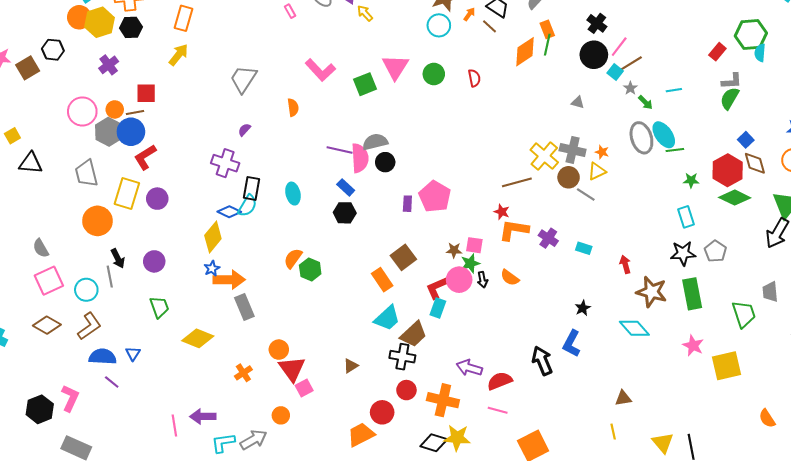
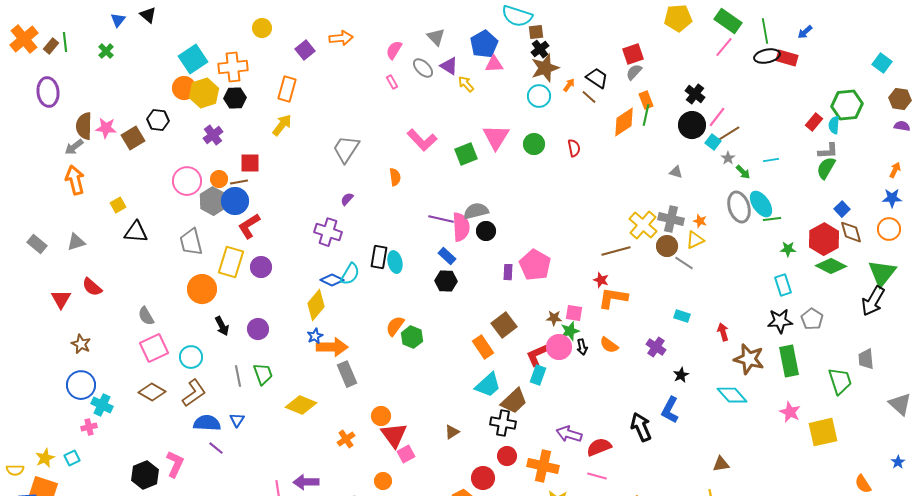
cyan semicircle: (760, 53) -> (834, 125), moved
black rectangle: (251, 188) -> (379, 257), moved
purple cross: (548, 238) -> (656, 347), moved
gray line: (110, 277) -> (238, 376), moved

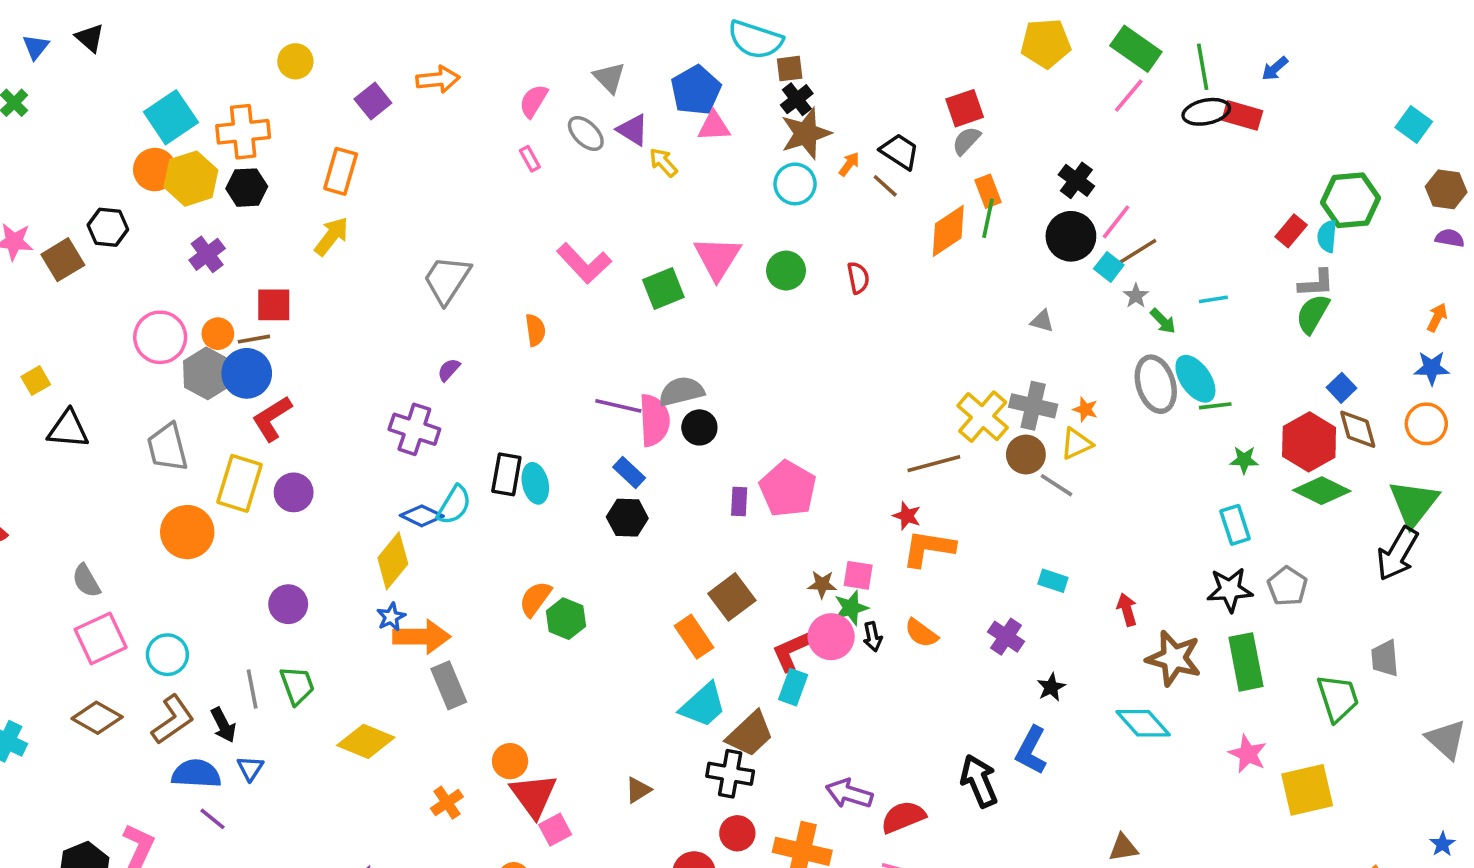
black arrow: (222, 326) -> (223, 725), moved

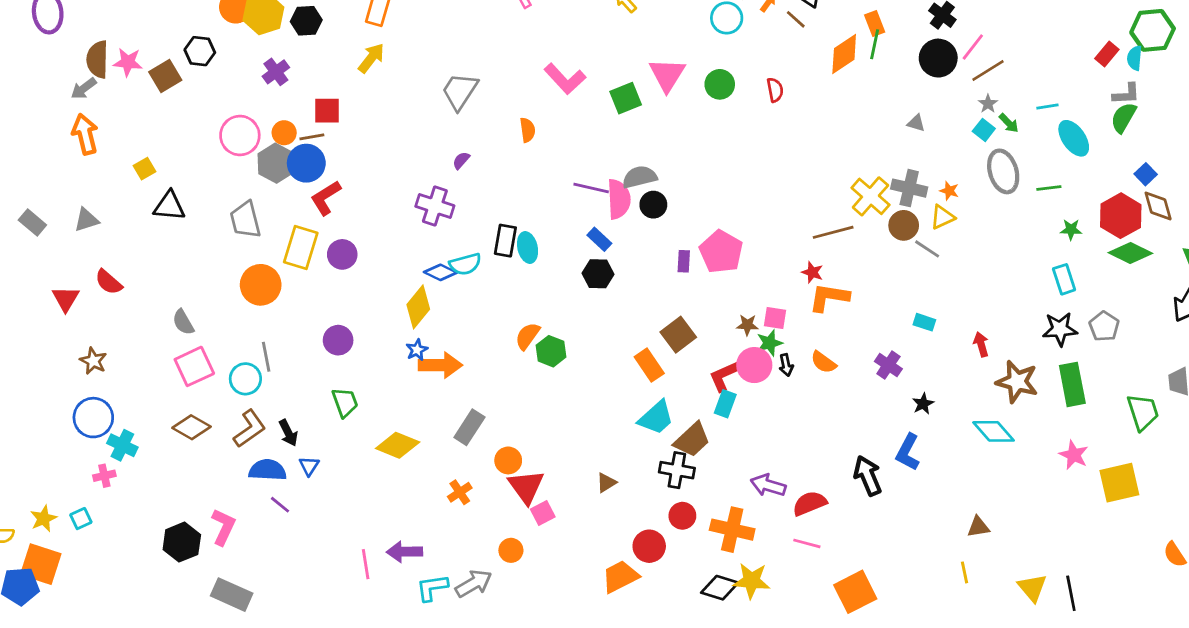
cyan square: (1109, 267) -> (984, 130), moved
cyan ellipse: (1195, 379) -> (1074, 138), moved
cyan semicircle: (454, 505) -> (465, 264), turned 44
gray rectangle: (449, 685) -> (469, 427), moved, turned 56
gray line: (252, 689) -> (266, 357), moved

